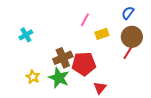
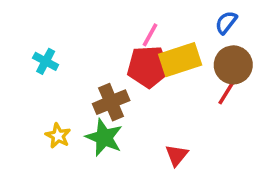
yellow rectangle: (102, 34) -> (180, 60), size x1.6
cyan cross: (26, 35) -> (46, 61), turned -32
red pentagon: (84, 64) -> (148, 67), moved

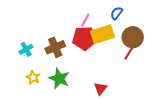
blue semicircle: (226, 22) -> (117, 13), moved
cyan cross: (46, 61) -> (26, 49), moved, turned 32
brown cross: (111, 102) -> (55, 47), moved

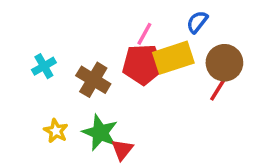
brown cross: (55, 47) -> (93, 80), turned -36
cyan cross: (26, 49) -> (44, 66), moved
red triangle: (100, 89) -> (122, 150), moved

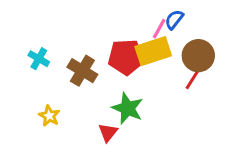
pink line: (144, 34) -> (159, 29), moved
cyan cross: (44, 66) -> (39, 59), turned -30
green star: (100, 133) -> (128, 108), moved

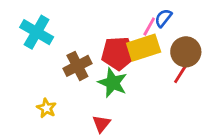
cyan cross: (39, 59) -> (37, 32), moved, size x1.6
brown cross: (82, 71) -> (77, 66), turned 32
green star: (128, 108) -> (113, 83), moved

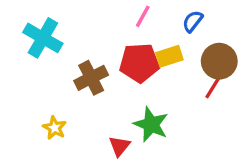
pink line: (149, 27) -> (143, 16), moved
yellow rectangle: (144, 48) -> (169, 56), size x0.7
green star: (113, 83) -> (151, 124), moved

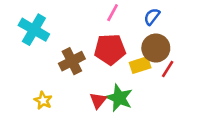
yellow rectangle: (169, 56) -> (140, 65), moved
brown circle: (219, 61) -> (156, 48), moved
red triangle: (119, 146) -> (98, 100), moved

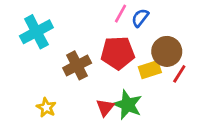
blue semicircle: (152, 17) -> (140, 18), moved
cyan cross: (34, 30) -> (36, 32), turned 32

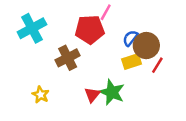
blue semicircle: (140, 18) -> (130, 38), moved
red pentagon: (118, 53) -> (90, 30), moved

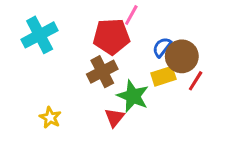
brown cross: (68, 58) -> (102, 72), moved
green star: (112, 92) -> (133, 96), moved

